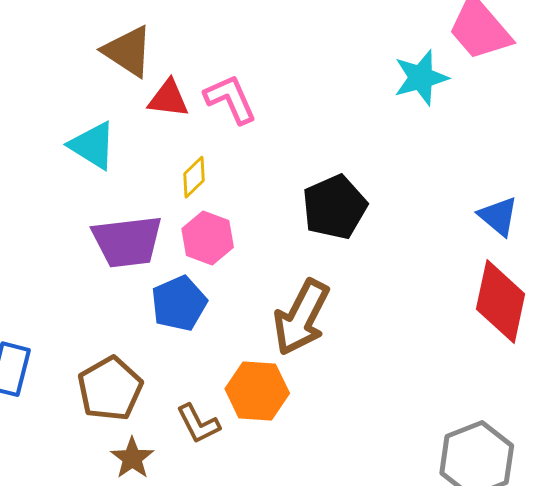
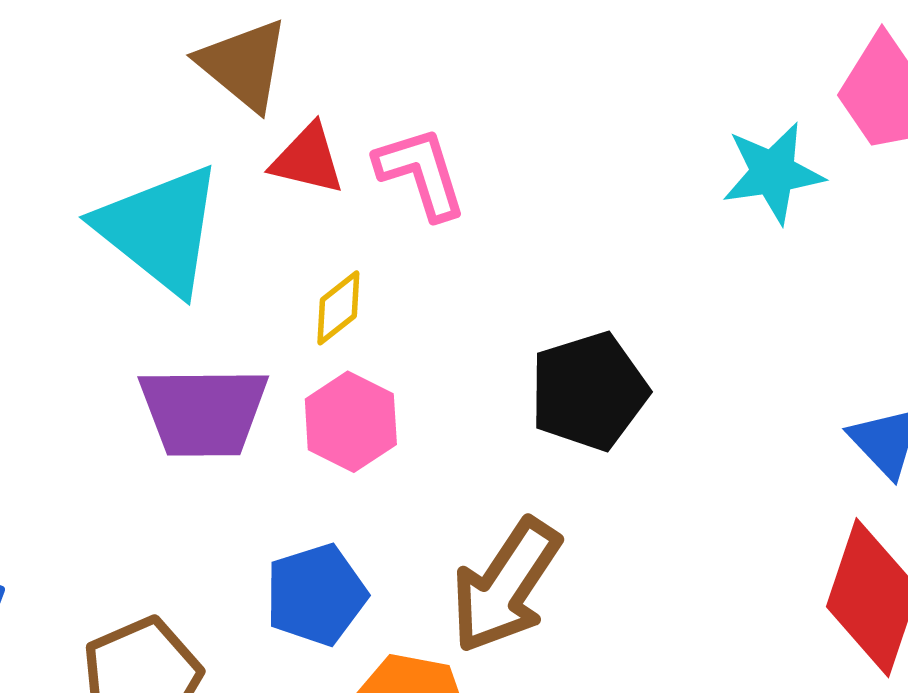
cyan triangle: (93, 145) -> (160, 229), size x1.5
blue pentagon: (179, 304) -> (316, 595), moved

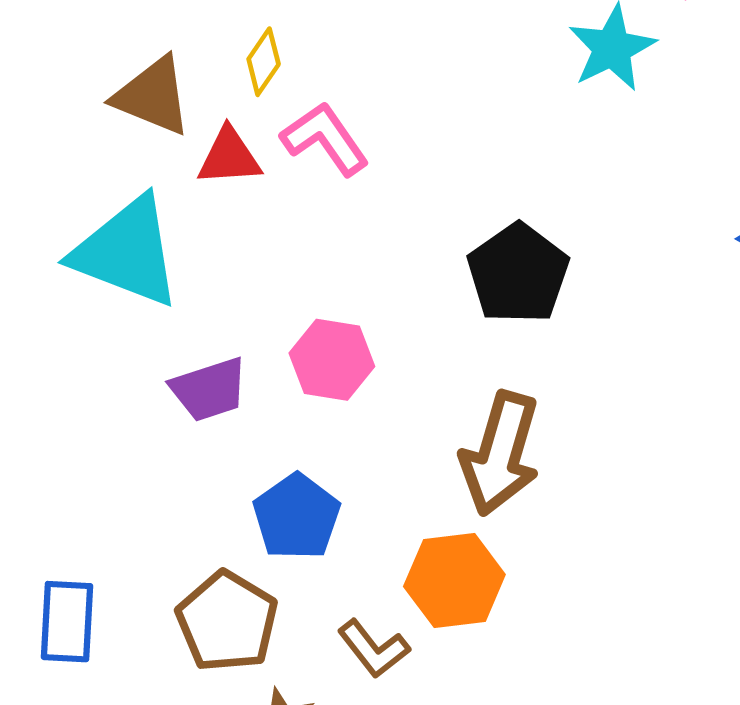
yellow diamond: (338, 308) -> (264, 62), moved
purple trapezoid: (203, 412) -> (209, 389), size x0.7
blue pentagon: (316, 595) -> (297, 517), moved

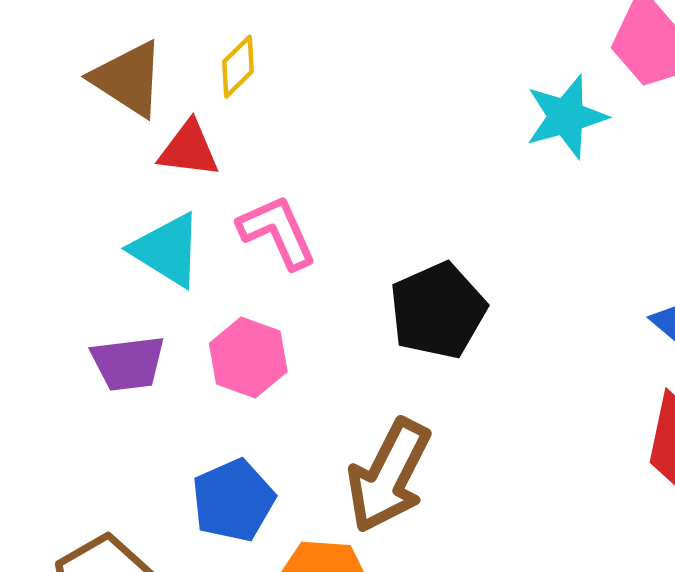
pink L-shape: (325, 139) -> (277, 232), moved
cyan triangle: (127, 252) -> (167, 250), moved, size x0.7
blue pentagon: (297, 517) -> (233, 500), moved

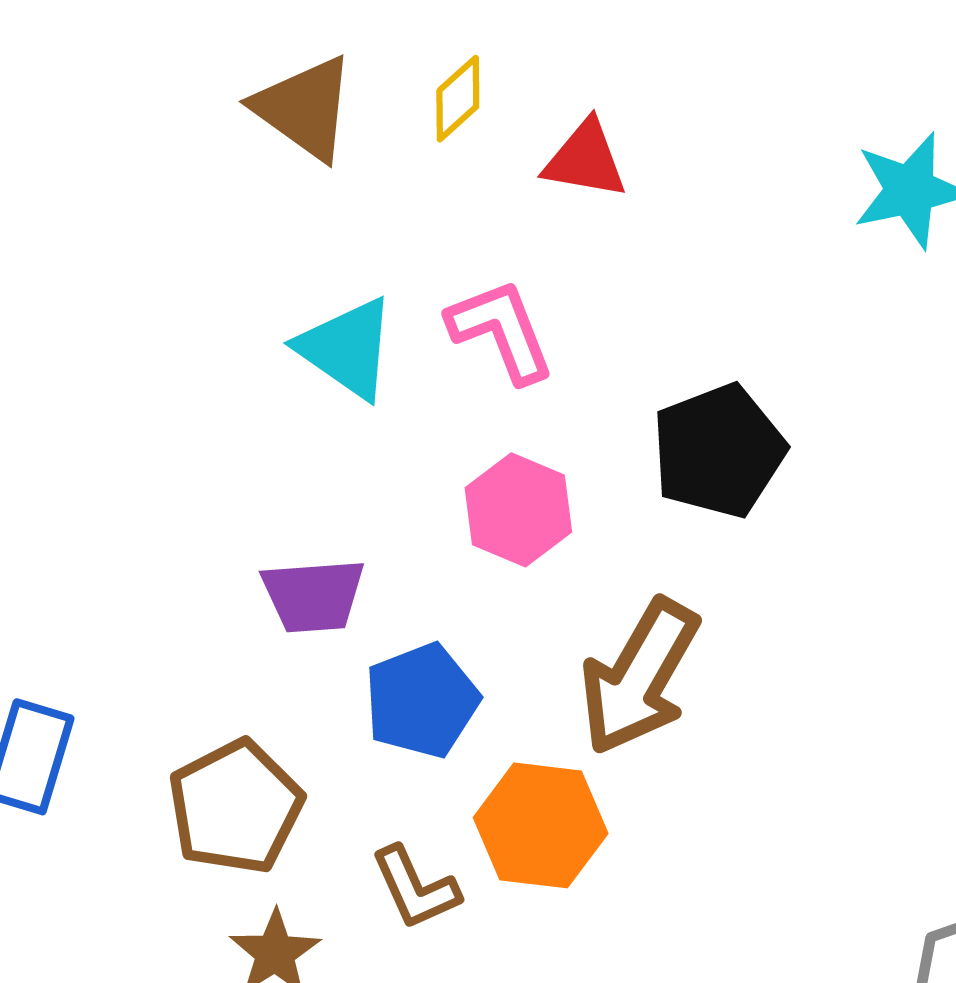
red triangle: (189, 149) -> (585, 160), moved
pink hexagon: (248, 357) -> (518, 510), moved
purple trapezoid: (128, 363) -> (313, 596), moved

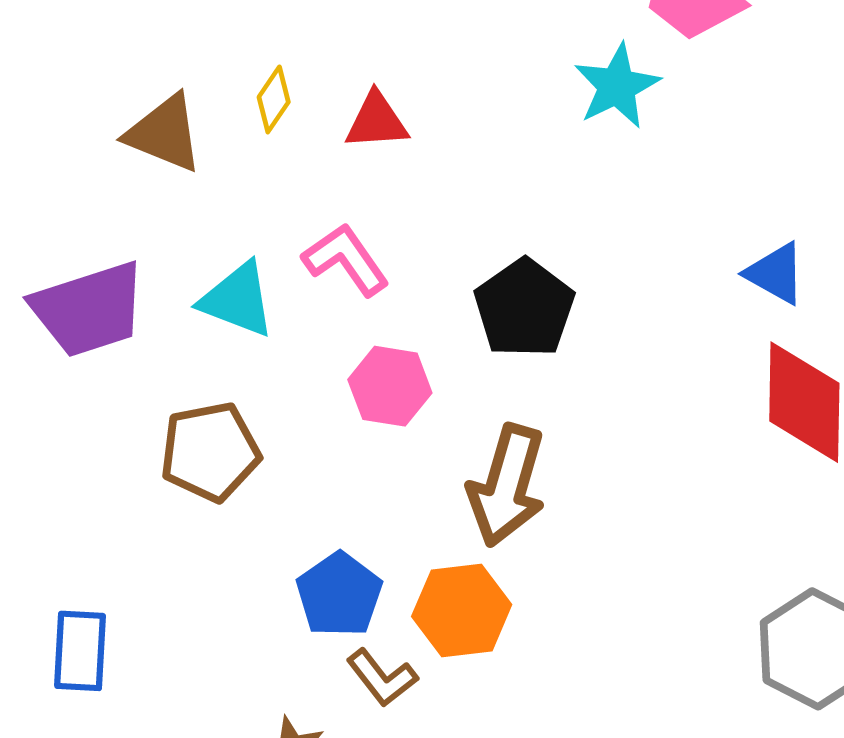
purple trapezoid: (313, 596) -> (89, 309), moved, size x1.5
blue pentagon: (422, 701) -> (339, 595), moved
brown pentagon: (235, 807) -> (210, 452), moved, turned 30

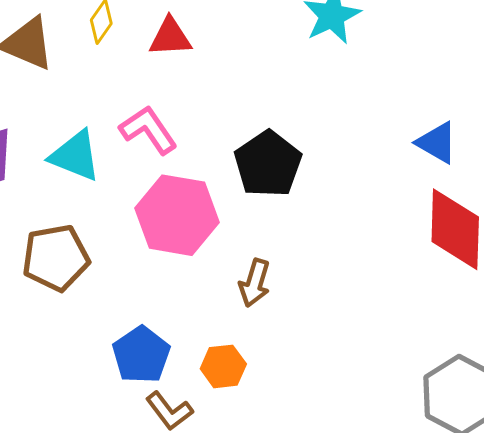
pink hexagon: (390, 386) -> (177, 215), size x1.5
brown arrow: (507, 486) -> (255, 283), size x0.6
orange hexagon: (462, 610) -> (223, 366), size x0.7

